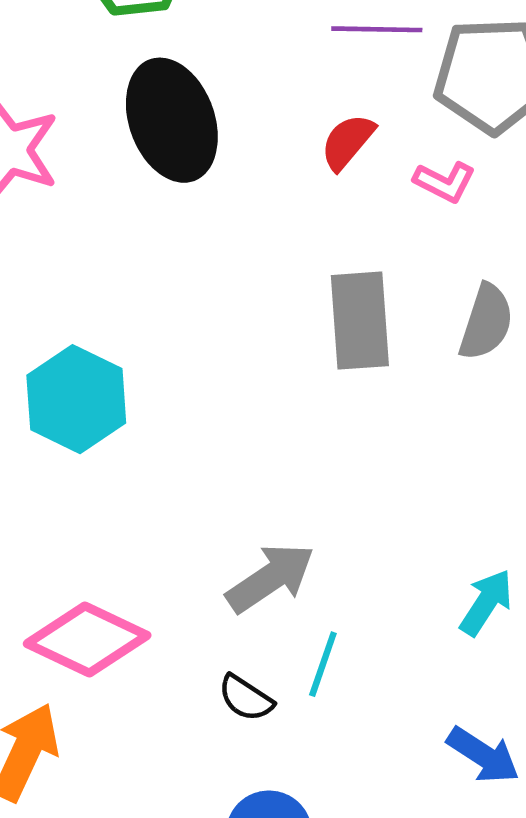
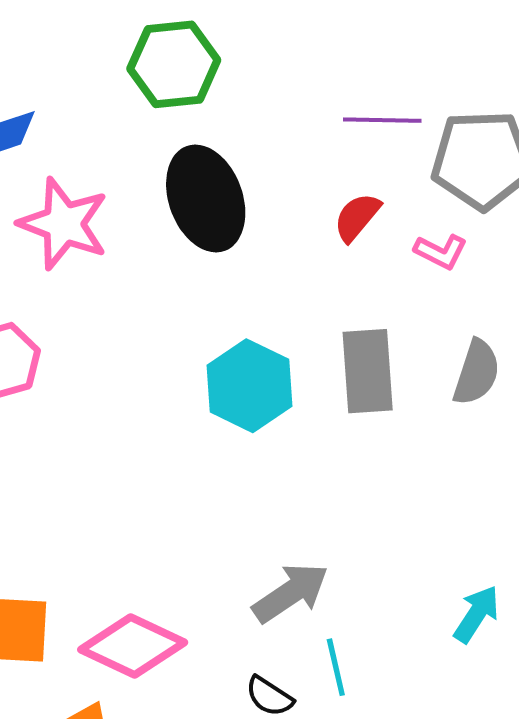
cyan hexagon: (76, 399) -> (249, 386), moved
cyan line: (323, 664) -> (336, 667), turned -32

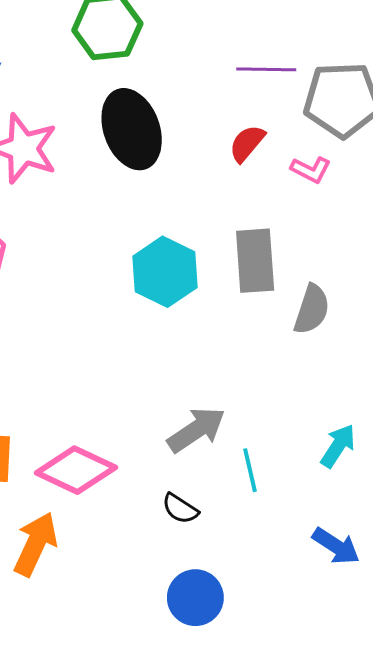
gray semicircle: (477, 372) -> (312, 309), moved
cyan line: (336, 667) -> (250, 470), moved

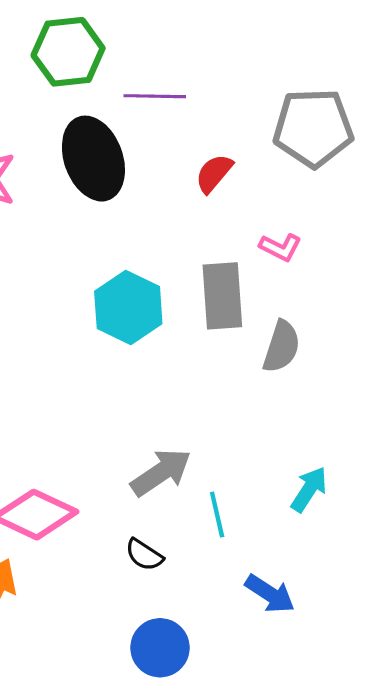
purple line: (266, 69) -> (155, 96), moved
pink L-shape: (311, 170) -> (280, 247), moved
blue arrow: (336, 546) -> (270, 594), moved

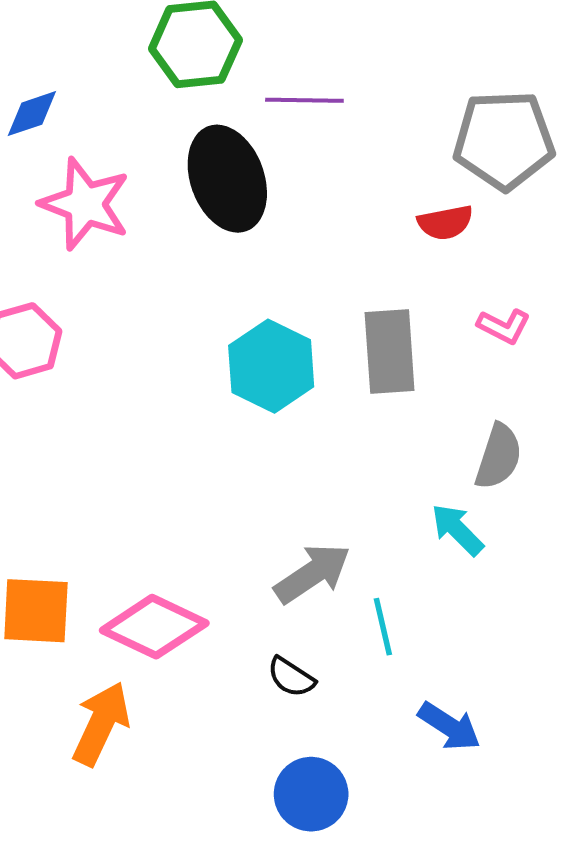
red semicircle: (214, 173) -> (445, 223), moved, turned -141
pink L-shape: (280, 247) -> (504, 326), moved
gray semicircle: (282, 347) -> (499, 456), moved
cyan arrow: (309, 489) -> (457, 530), moved, turned -78

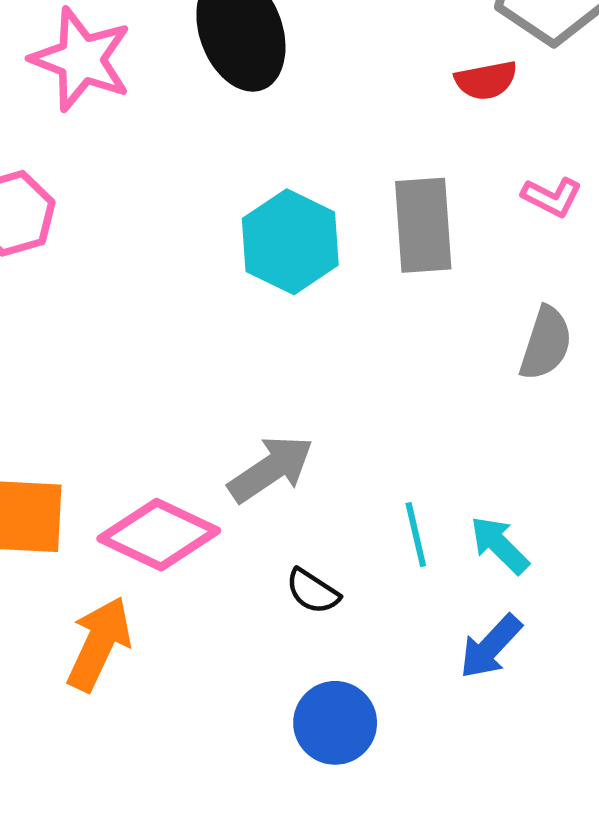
cyan arrow: (457, 530) -> (499, 545), moved
gray arrow: (312, 573) -> (271, 469), moved
blue arrow: (449, 726) -> (491, 647), turned 100

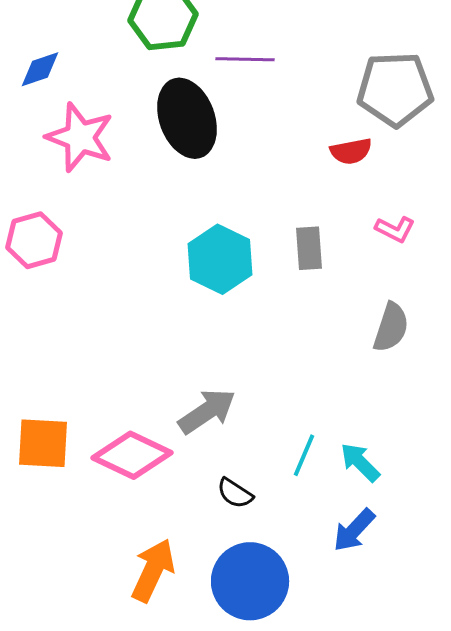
gray rectangle: (423, 225) -> (309, 248), size x0.7
cyan line: (416, 535) -> (304, 455), turned 36
orange arrow: (99, 644) -> (153, 570), moved
blue circle: (335, 723) -> (250, 581), size x1.4

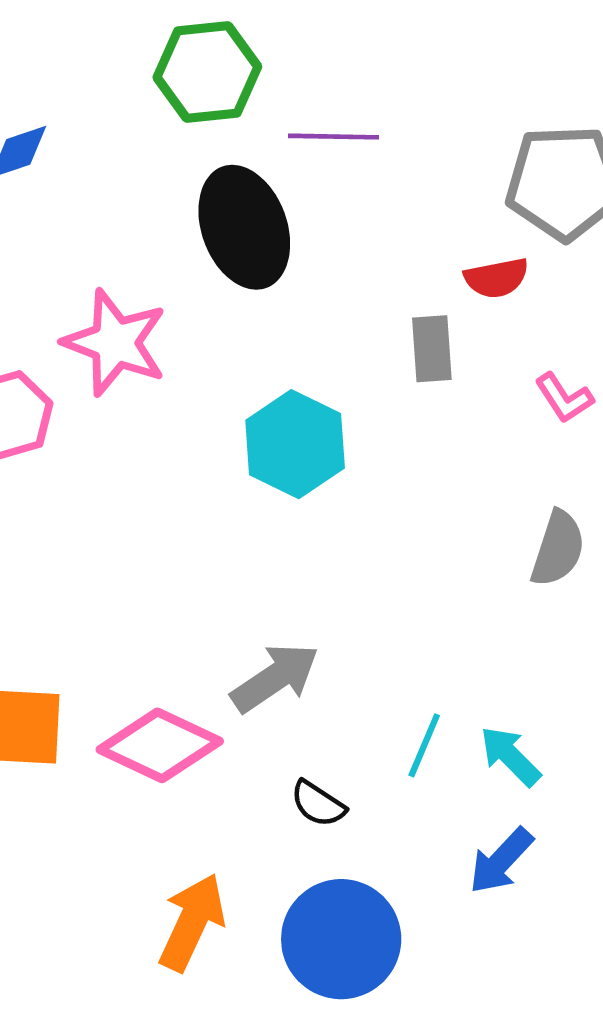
pink star: (80, 137) -> (115, 343), moved
pink L-shape: (395, 229) -> (564, 398), turned 30
gray rectangle: (309, 248) -> (432, 349), moved

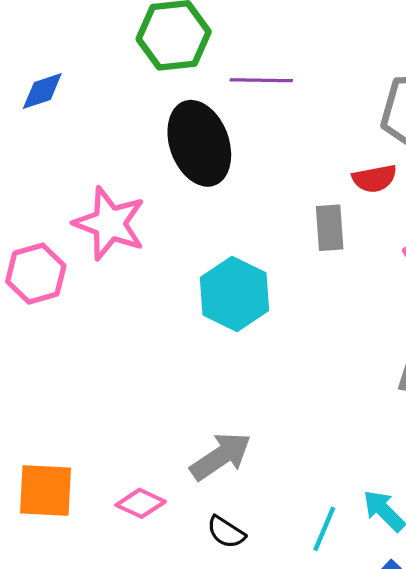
pink diamond: (160, 745) -> (141, 503), size x0.6
cyan line: (424, 745) -> (324, 529), moved
black semicircle: (318, 804) -> (226, 532), moved

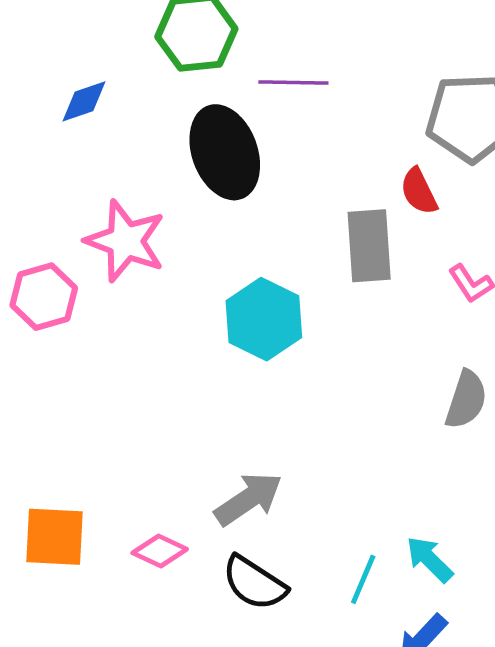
blue diamond: (42, 91) -> (84, 101), moved
red semicircle: (374, 179) -> (419, 191), turned 75
gray rectangle: (330, 228) -> (369, 246), size x1.4
black semicircle: (226, 532) -> (254, 583), size x1.5

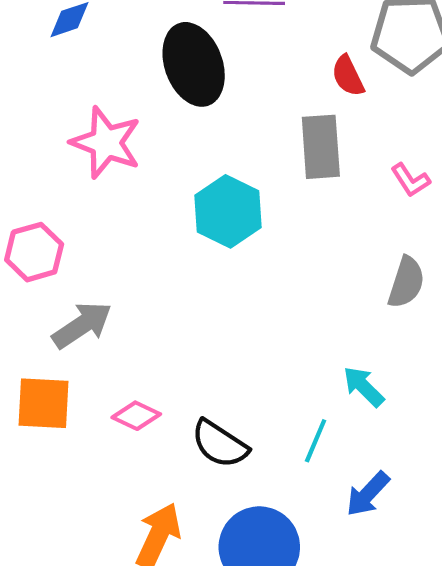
red semicircle: (419, 191) -> (348, 76), moved
pink hexagon: (44, 297) -> (34, 252), moved
gray arrow: (248, 499) -> (82, 325), moved
cyan arrow: (429, 559) -> (364, 387), moved

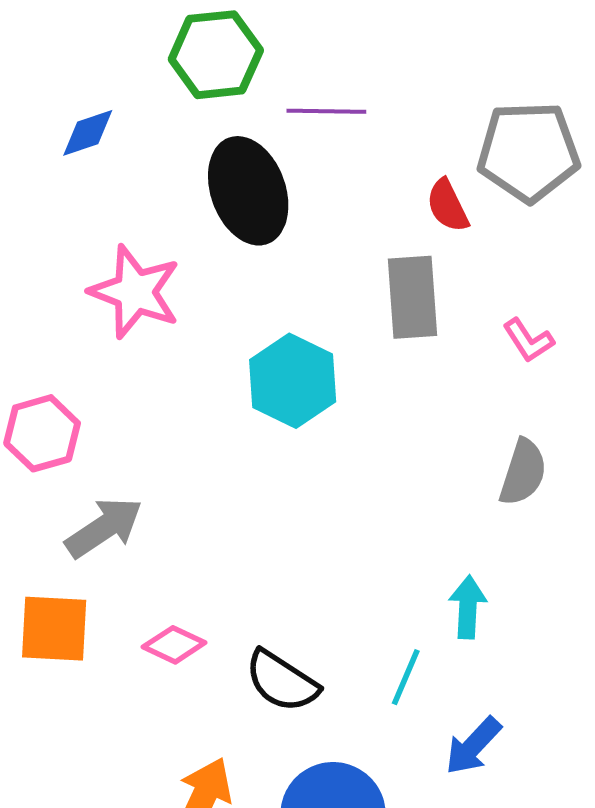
cyan arrow: (364, 387) -> (468, 607), turned 48

